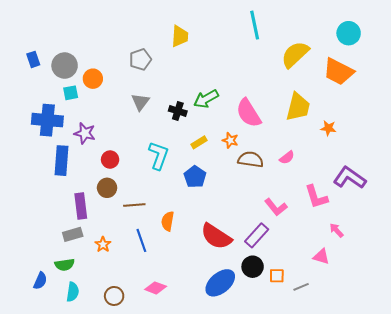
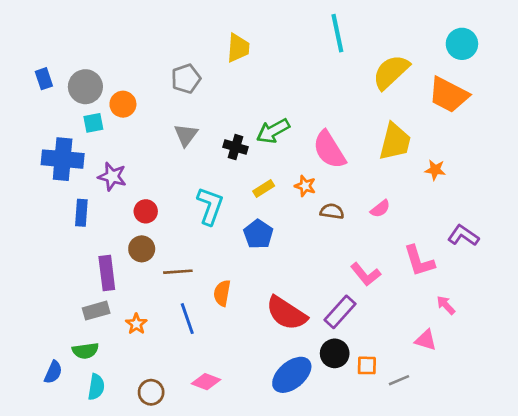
brown semicircle: (251, 160) -> (332, 211), size x0.7
blue rectangle: (62, 161) -> (81, 213), size x0.7
purple L-shape: (350, 178) -> (463, 235), size x0.7

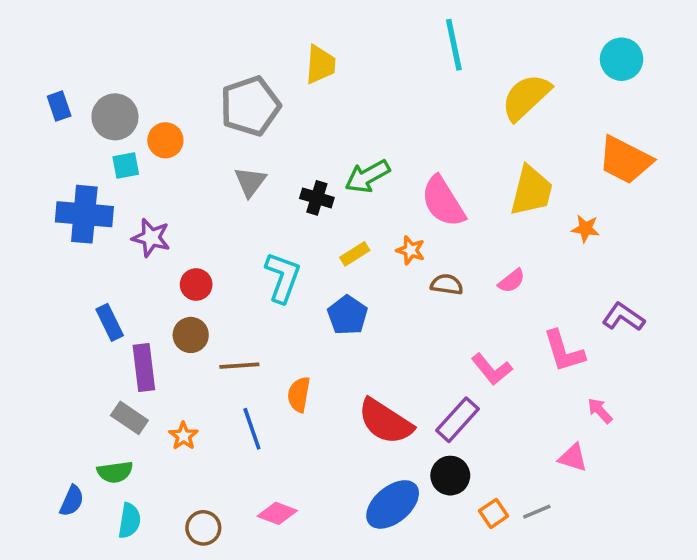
gray pentagon: (186, 79) -> (250, 106), size x1.5
orange trapezoid: (449, 95) -> (625, 160), moved
blue rectangle: (81, 213) -> (110, 322), moved, turned -30
gray rectangle: (96, 311) -> (129, 418), turned 50
orange square: (367, 365) -> (494, 513), moved, turned -35

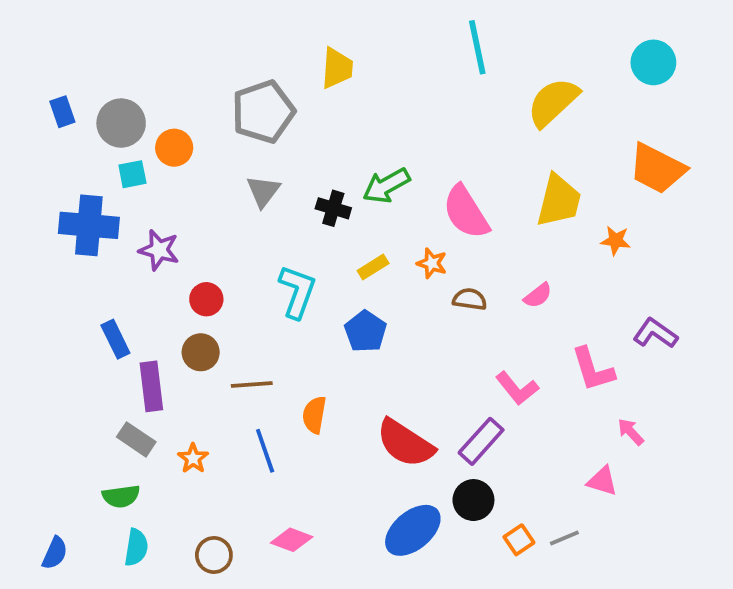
blue semicircle: (72, 501) -> (55, 553), moved

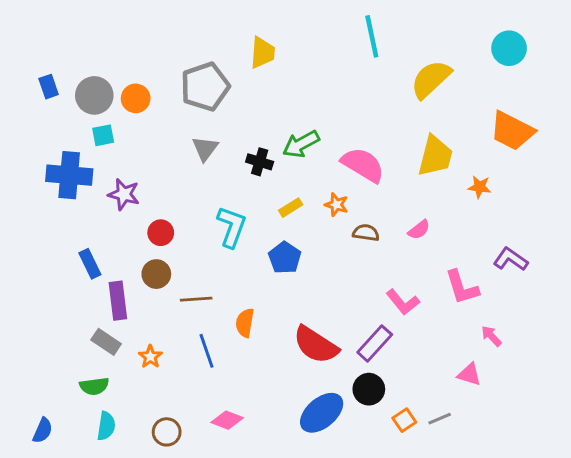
orange circle: (174, 148) -> (136, 98), moved
pink semicircle: (466, 212) -> (363, 165), turned 153

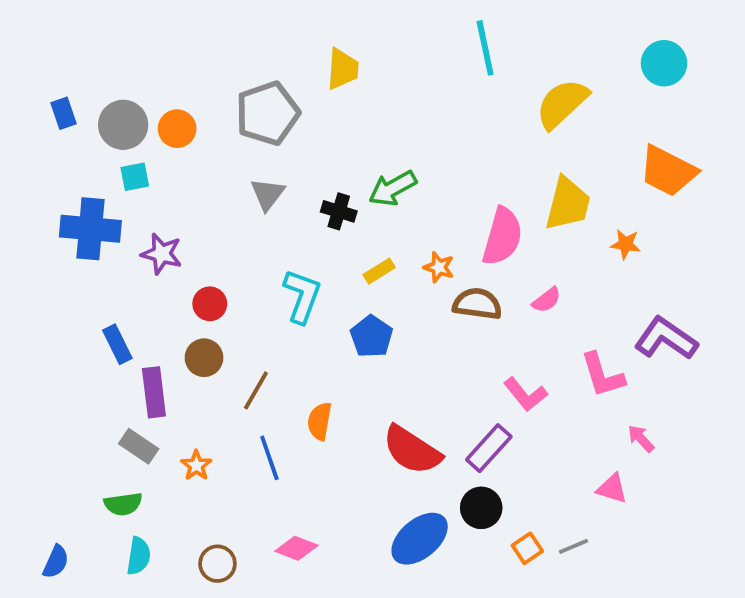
pink semicircle: (363, 165) -> (502, 236), moved, turned 75
brown semicircle: (366, 233) -> (477, 304), size x1.4
purple L-shape: (511, 259) -> (666, 338), size x1.4
brown line: (196, 299) -> (256, 390), turned -56

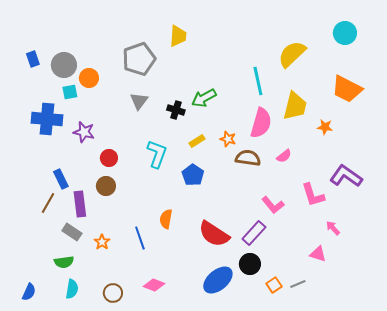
cyan line: (485, 48) -> (258, 81), moved
orange circle: (177, 129) -> (89, 78), moved
brown line: (256, 390) -> (48, 203), moved

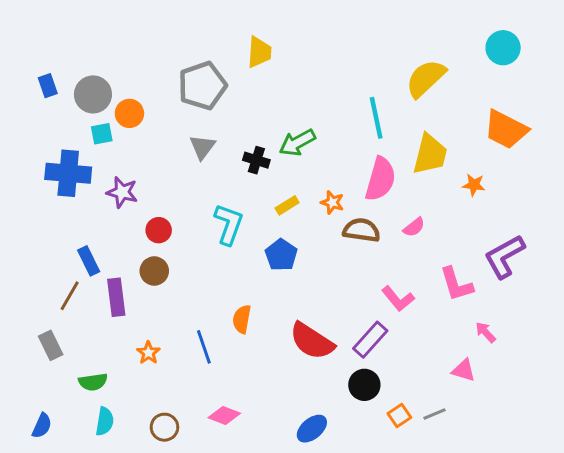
purple L-shape: (346, 176) -> (504, 256), turned -64
gray rectangle: (72, 232) -> (51, 345), moved, turned 30
blue ellipse: (218, 280) -> (312, 429), moved, size x0.7

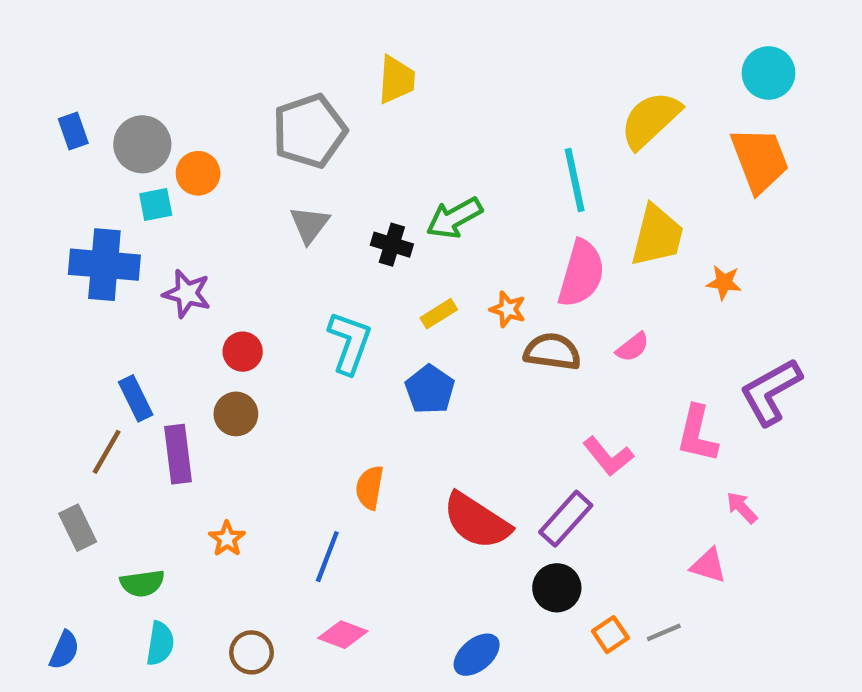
orange trapezoid: (506, 129) -> (760, 160), moved, turned -138
pink L-shape: (456, 284) -> (697, 434), turned 30
blue line: (204, 347) -> (327, 557), moved, turned 40

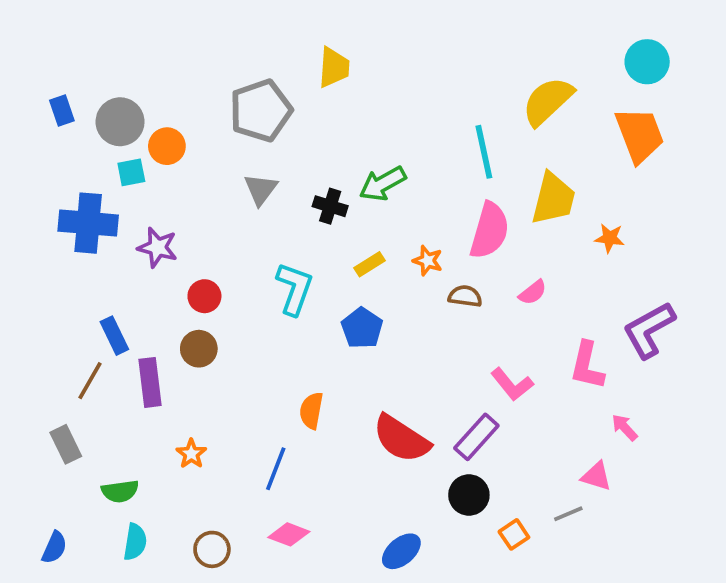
brown semicircle: (552, 352) -> (465, 296), size x0.7
gray line: (664, 632) -> (568, 514), moved

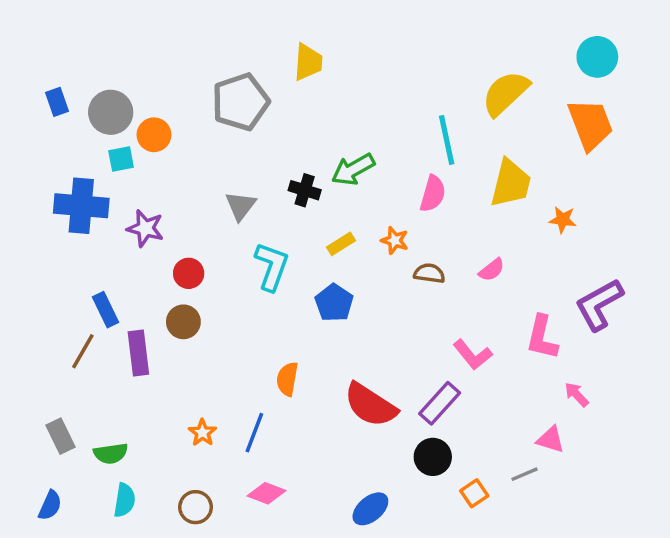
gray triangle: (261, 189) -> (241, 206), moved
pink semicircle: (490, 231) -> (433, 194), moved, size x0.7
gray rectangle: (66, 444) -> (60, 436), moved
orange star: (191, 454) -> (202, 433), moved

